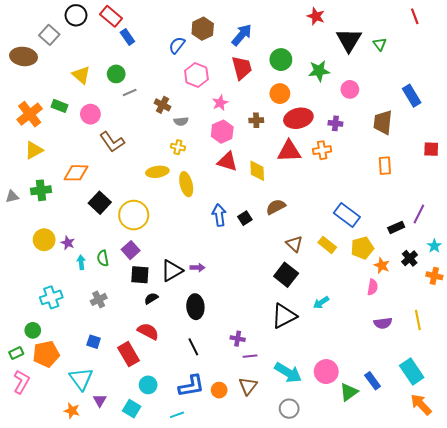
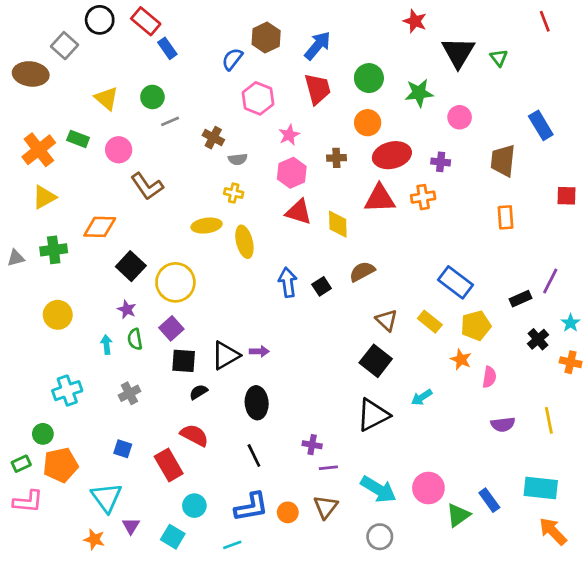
purple star: (68, 243) -> (127, 309), moved
orange star: (382, 265) -> (461, 359), moved
cyan rectangle: (412, 372) -> (541, 488), turned -50
pink L-shape: (21, 382) -> (28, 502), turned 65

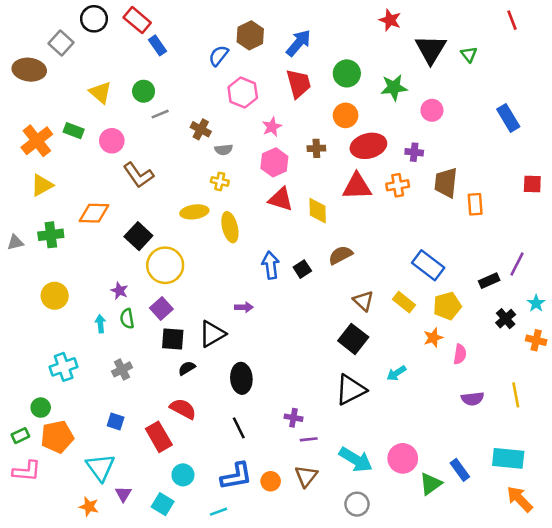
brown trapezoid: (503, 161) -> (446, 183), moved
black square: (131, 266) -> (138, 236), moved
purple arrow: (259, 351) -> (244, 307), moved
orange star: (461, 359) -> (433, 338), turned 30

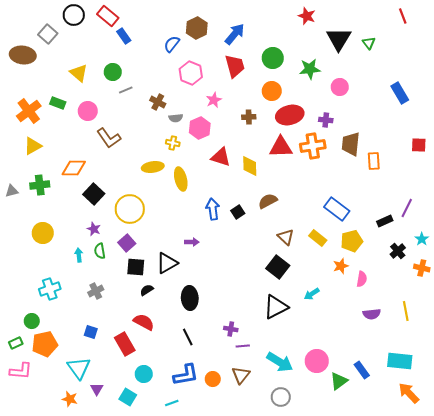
pink hexagon: (274, 162) -> (200, 128), moved
orange cross: (398, 185) -> (313, 146), size x1.4
black square: (138, 236) -> (94, 194), moved

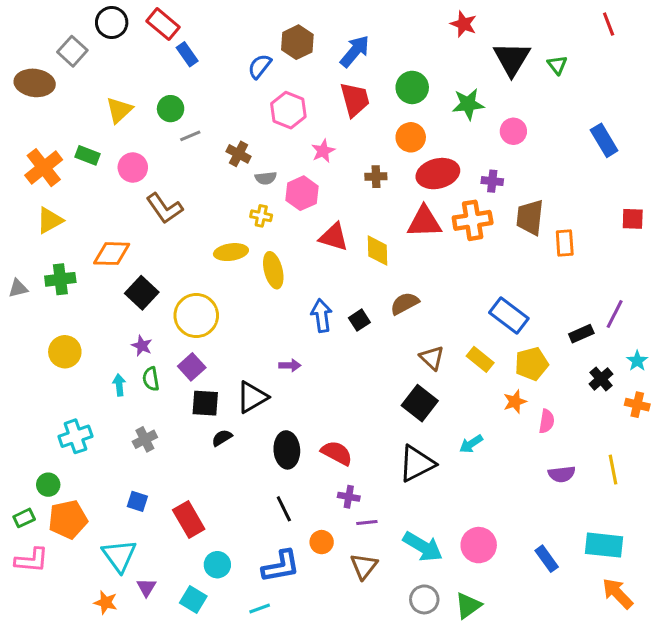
yellow triangle: (79, 73) -> (119, 110), turned 36
red semicircle: (144, 322) -> (337, 453), moved
orange circle: (213, 379) -> (322, 542), moved
green triangle: (339, 381) -> (468, 605), moved

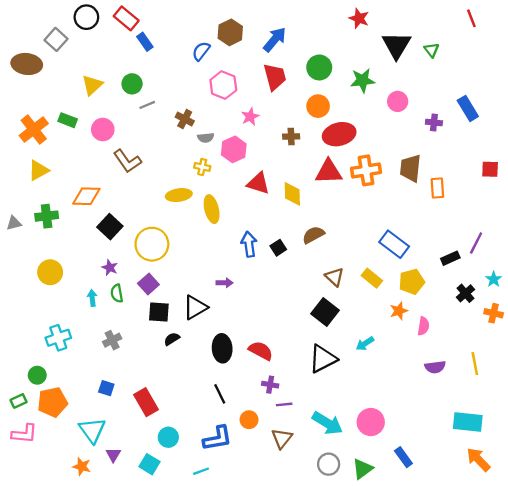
purple cross: (492, 181) -> (434, 122), moved
blue rectangle: (547, 559) -> (403, 457), moved

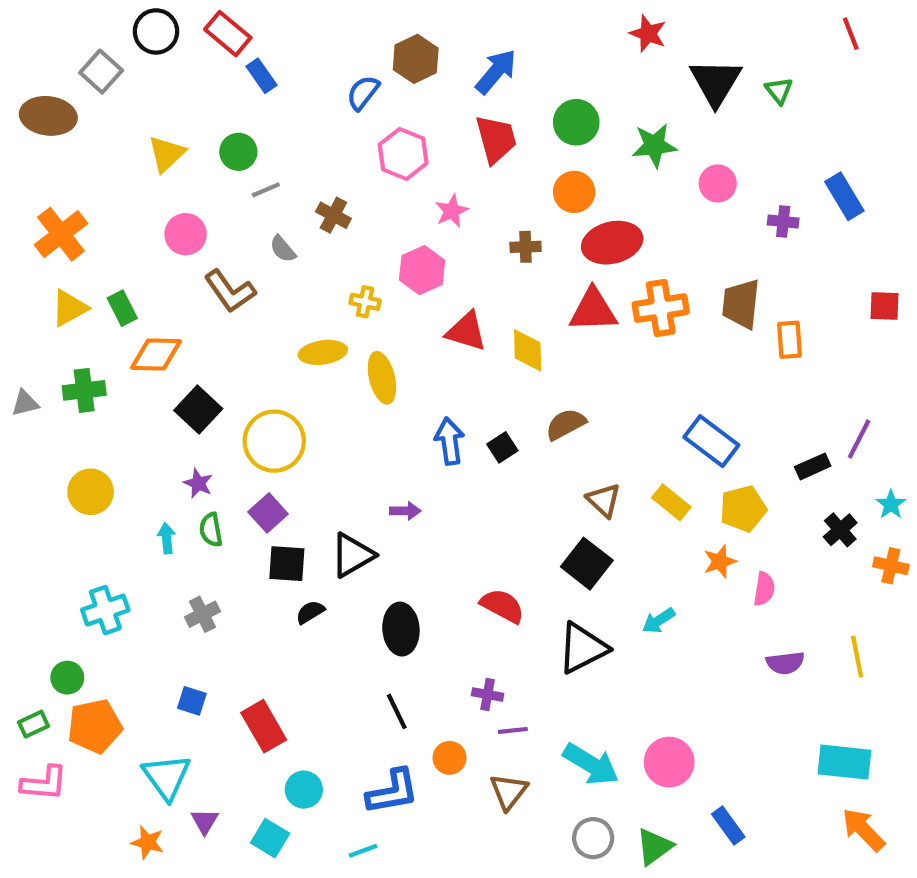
green rectangle: (68, 120) -> (122, 308), moved, turned 42
gray semicircle: (206, 138) -> (283, 249), moved, turned 56
red semicircle: (261, 351) -> (502, 606), moved

